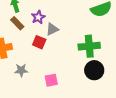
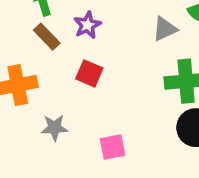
gray triangle: (52, 29) -> (165, 29), moved

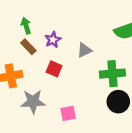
gray triangle: (165, 29) -> (84, 50), moved
gray star: (54, 128) -> (33, 102), size x1.5

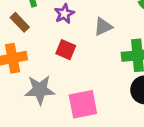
brown rectangle: (28, 47) -> (20, 22), moved
pink square: (68, 113) -> (83, 104), size x1.5

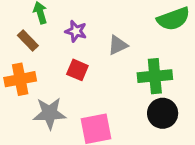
purple star: (64, 14) -> (76, 31), turned -30

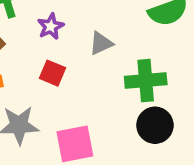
purple star: (76, 31) -> (51, 26), turned 30

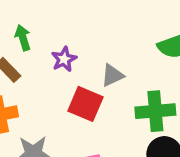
red square: (53, 73) -> (86, 104), moved, size x1.4

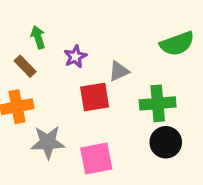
red square: (86, 104) -> (95, 97), turned -32

